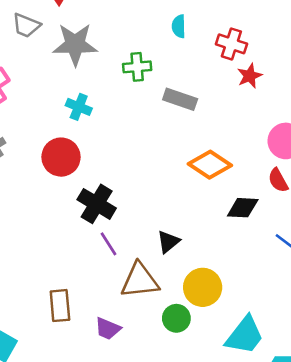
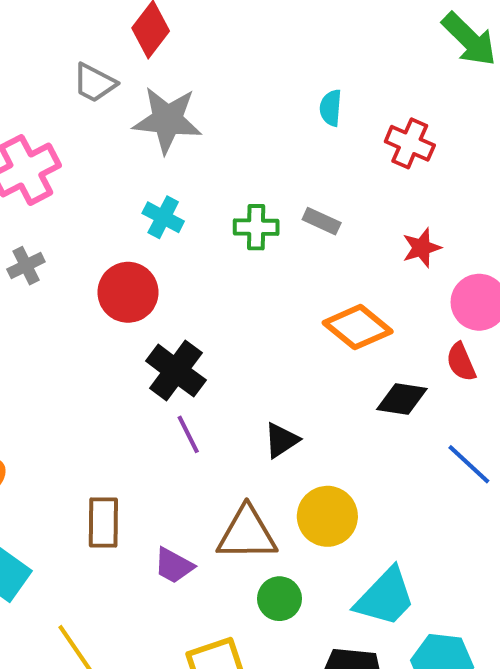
green cross: (137, 67) -> (256, 227), moved
red star: (250, 76) -> (422, 248), moved
gray rectangle: (180, 99) -> (322, 221), size x0.7
brown triangle: (140, 281) -> (247, 534), moved
green circle: (176, 318) -> (279, 599), moved

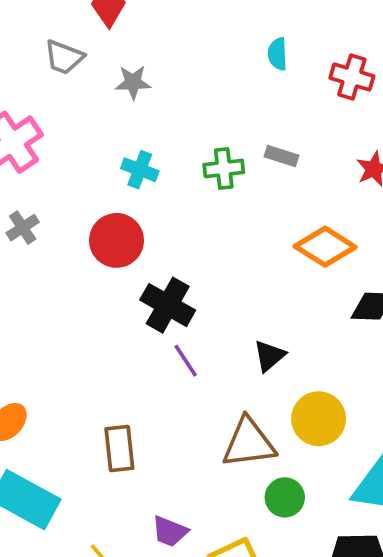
gray star: (167, 120) -> (133, 82), size x0.6
purple trapezoid: (174, 566) -> (170, 531), moved

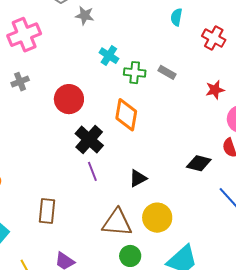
gray star: (133, 82) -> (85, 15), moved
cyan cross: (140, 170) -> (109, 56), moved
orange diamond: (325, 247) -> (126, 115), moved, turned 56

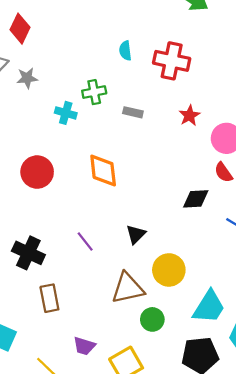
red cross: (214, 38) -> (172, 61), size x1.4
green cross: (135, 73) -> (94, 92), moved
black cross: (89, 140) -> (28, 253), moved

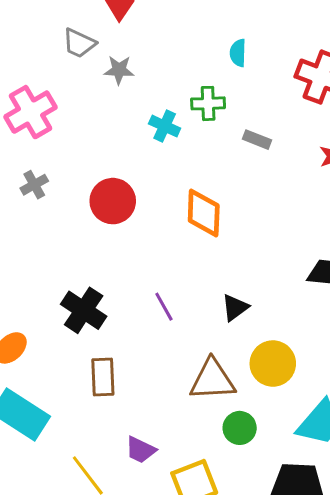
cyan semicircle: (125, 51) -> (238, 53), moved

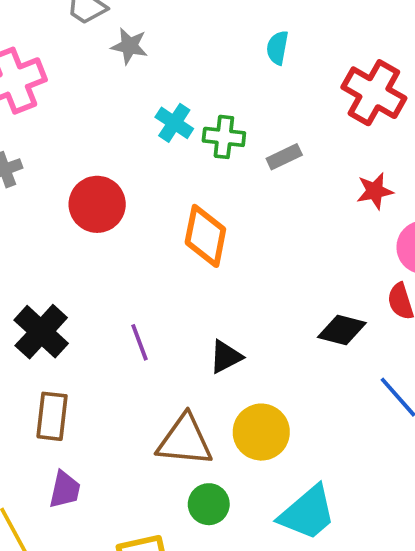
green cross: (208, 103) -> (224, 137), moved
gray rectangle: (257, 140) -> (284, 157), turned -56
purple trapezoid: (141, 450) -> (65, 490), moved, turned -112

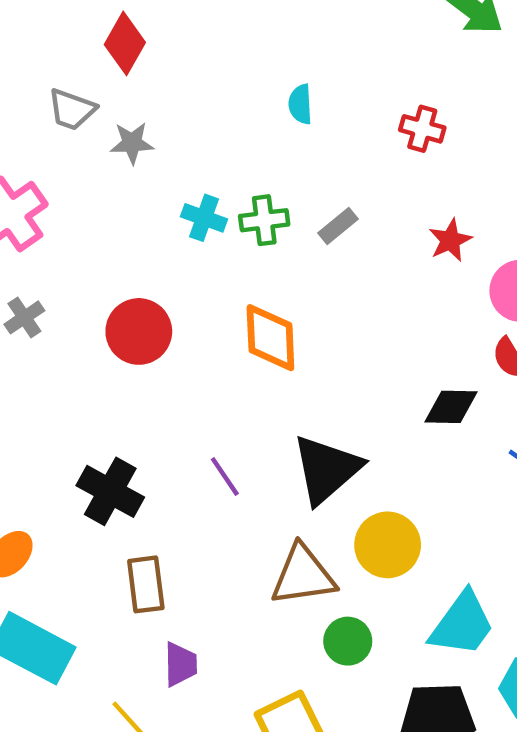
red cross: (374, 93) -> (422, 129), size x0.6
black triangle: (226, 357) -> (327, 469), size x1.8

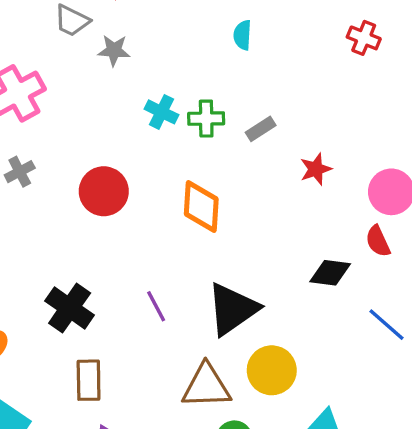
red cross: (422, 129) -> (364, 38), moved
red star: (450, 240) -> (316, 169), moved

